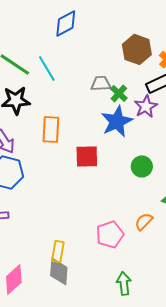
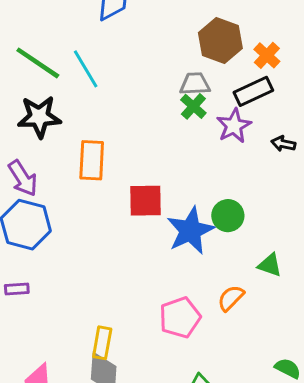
gray trapezoid: (101, 83) -> (195, 84), moved
blue star: (117, 121) -> (190, 231), moved

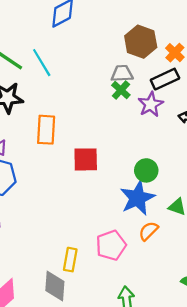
blue star: (190, 231) -> (137, 198), moved
yellow rectangle: (102, 343) -> (70, 260), moved

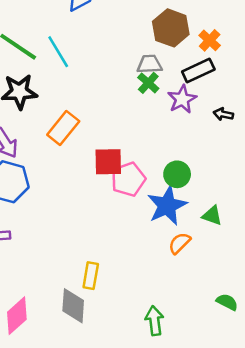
orange rectangle: (46, 130) -> (63, 128), turned 36
pink pentagon: (111, 245) -> (128, 179), moved

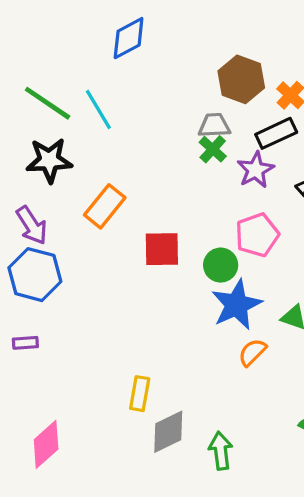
green circle: (177, 174) -> (221, 265), moved
pink pentagon: (128, 179) -> (257, 235), moved
gray diamond: (73, 306) -> (168, 432), moved, turned 60

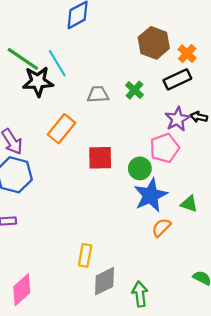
gray trapezoid: (214, 125) -> (98, 94), moved
black star: (49, 160) -> (38, 81), moved
purple star: (256, 170) -> (177, 119), moved

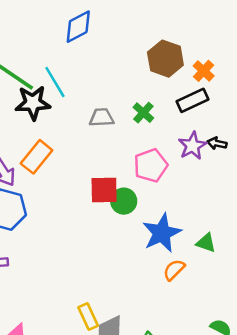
orange rectangle: (61, 129) -> (37, 157), moved
pink pentagon: (165, 148) -> (151, 165), moved
green circle: (140, 168) -> (124, 201), moved
yellow rectangle: (85, 255) -> (88, 317), moved, turned -35

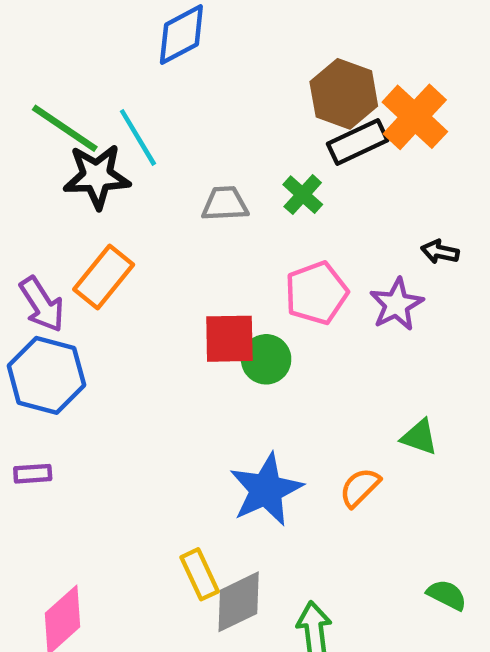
orange cross: (204, 71) -> (415, 117), size x1.6
black rectangle: (192, 100) -> (358, 142), moved
purple star: (192, 146) -> (396, 304), moved
blue star: (162, 233) -> (266, 490), moved

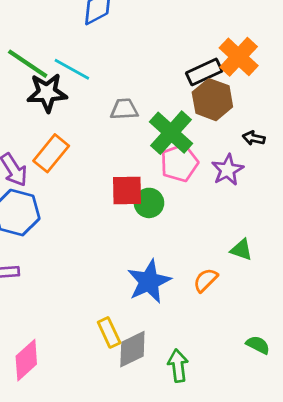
brown hexagon: (344, 94) -> (212, 100), moved
cyan line: (138, 137) -> (72, 69), turned -30
green cross: (303, 195) -> (171, 133), moved, size x1.8

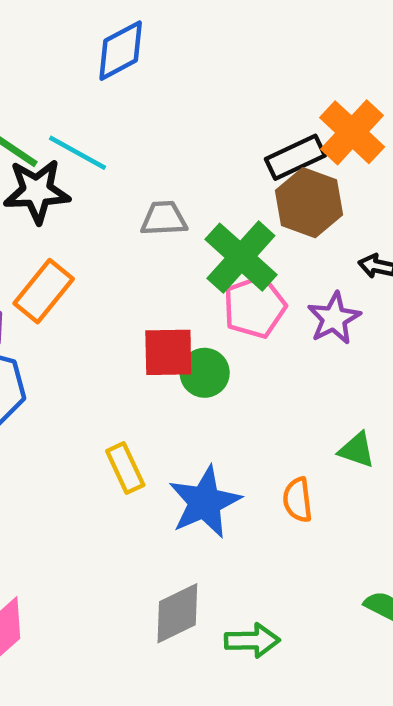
orange semicircle: (206, 280) -> (298, 500), turned -52
yellow rectangle: (109, 332) -> (125, 468), moved
green arrow: (178, 366) -> (252, 641), turned 96

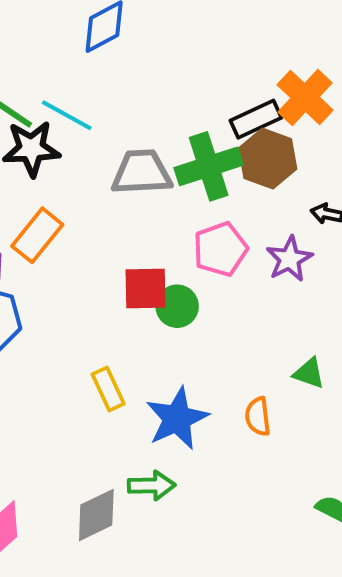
gray trapezoid: (164, 218) -> (142, 172), size x1.5
green cross: (241, 257) -> (209, 166), moved, turned 30
gray diamond: (177, 613) -> (96, 515), moved
green arrow: (252, 641) -> (151, 485), moved

